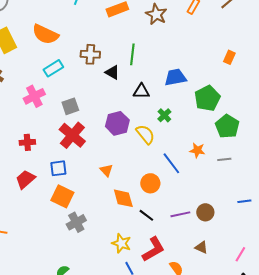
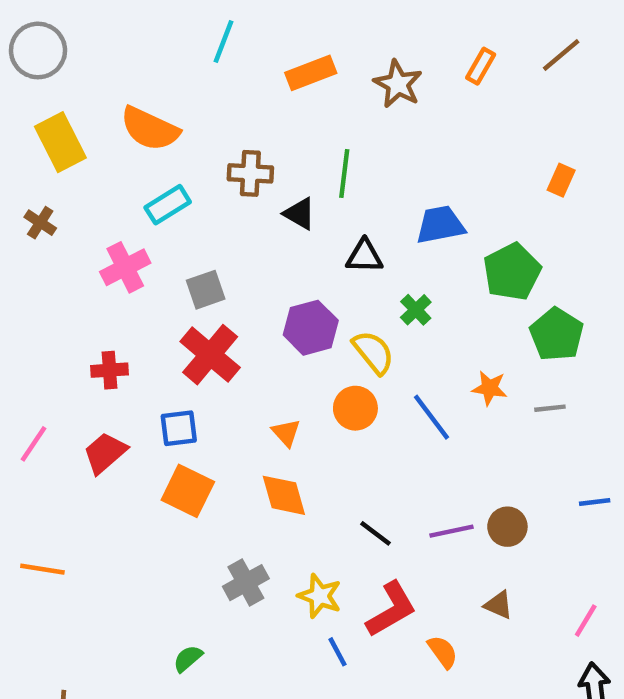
orange circle: (150, 183) -> (355, 408), moved
orange diamond: (123, 198) -> (284, 495), moved
gray cross: (76, 222) -> (246, 583), moved

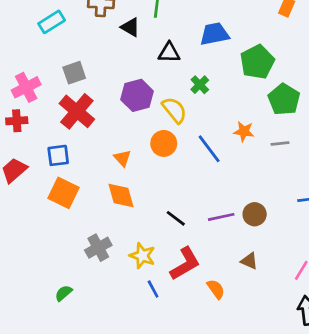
pink cross: (125, 267) -> (26, 87), moved

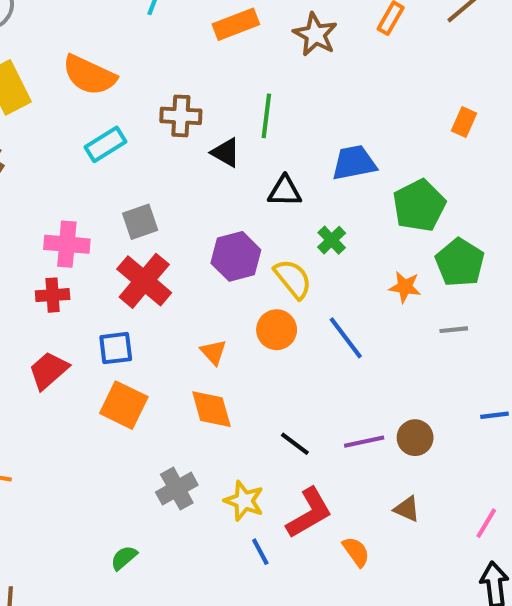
pink cross: (26, 87) -> (67, 244), turned 32
orange star: (244, 131) -> (405, 287), moved

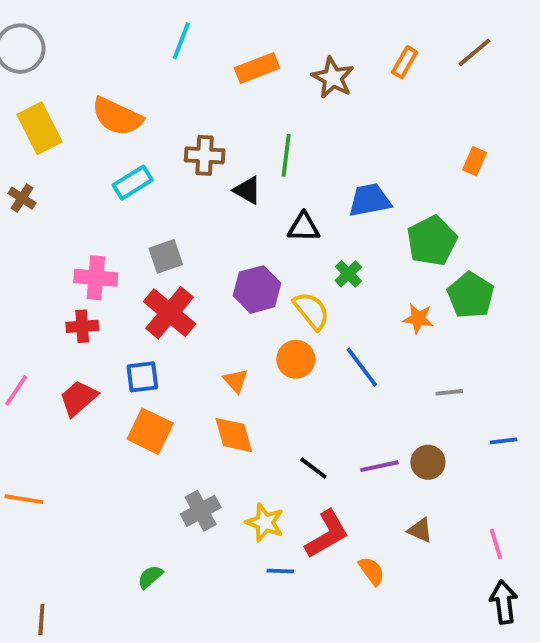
gray line: (454, 330) -> (449, 392), moved
pink line: (486, 523) -> (496, 544), turned -48
blue line: (260, 552) -> (280, 571), turned -60

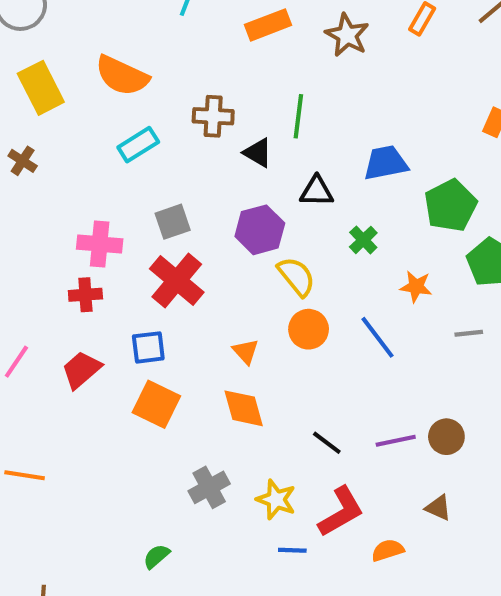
purple hexagon: (257, 289) -> (260, 230), moved
yellow semicircle: (311, 311) -> (296, 276), moved
orange star: (418, 319) -> (416, 287), moved
gray line: (449, 392) -> (469, 333), moved
orange semicircle: (372, 571) -> (388, 550), turned -72

